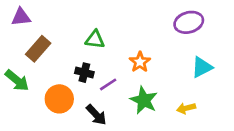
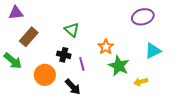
green triangle: (95, 39) -> (72, 30), turned 35
purple line: (108, 84) -> (82, 64), turned -72
green star: (144, 100) -> (119, 66), moved

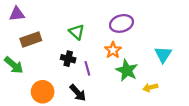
purple ellipse: (143, 17) -> (121, 23), moved
brown rectangle: (29, 37) -> (31, 39), turned 30
cyan triangle: (153, 51) -> (163, 54), turned -30
orange circle: (45, 75) -> (43, 92), moved

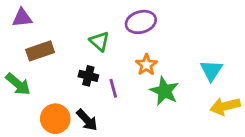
purple ellipse: (121, 23) -> (141, 22), moved
yellow arrow: (150, 87) -> (225, 106), moved, size x1.5
black arrow: (78, 93) -> (87, 120), moved

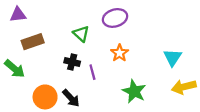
green star: (164, 91) -> (134, 91), moved

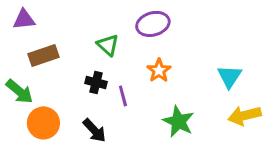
orange circle: (45, 97) -> (43, 123), moved

